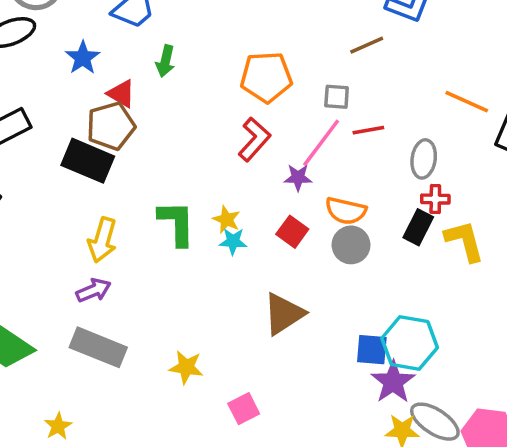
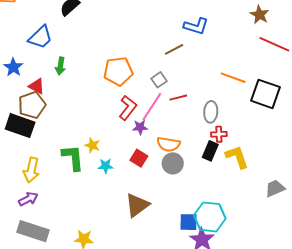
gray square: (337, 97) -> (159, 80), turned -35
red L-shape: (254, 139) -> (128, 108), moved
yellow star: (226, 219) -> (92, 145), moved

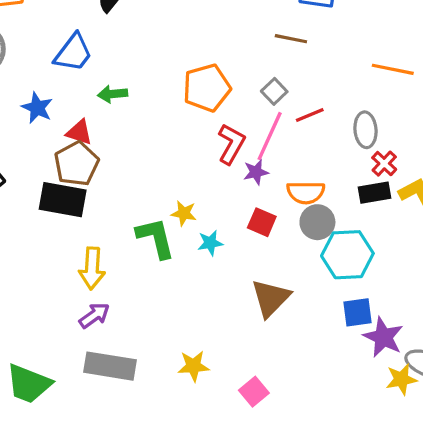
brown line: (174, 49) -> (291, 39), turned 48
green arrow: (60, 66) -> (112, 94), turned 84
red cross: (219, 134) -> (384, 164), turned -35
black rectangle: (210, 151) -> (375, 193), turned 66
cyan hexagon: (210, 217) -> (347, 255), moved

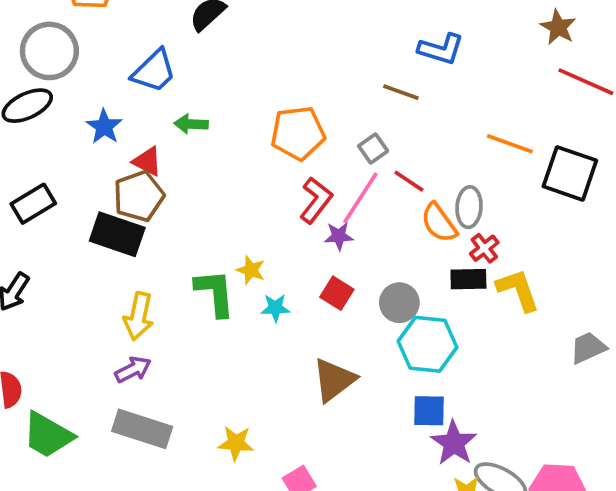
red line: (310, 115) -> (409, 181), turned 48
orange semicircle: (306, 192) -> (439, 223), moved, turned 45

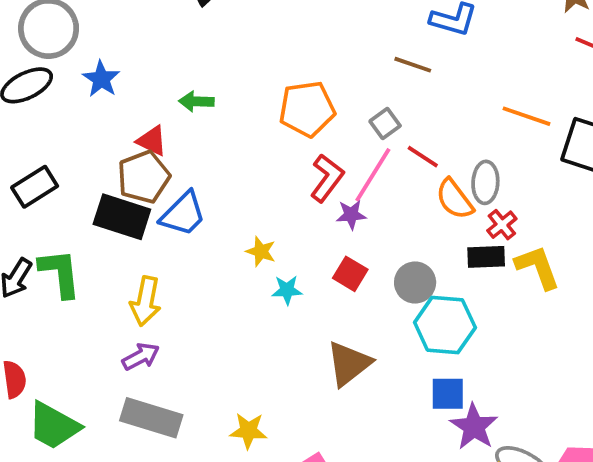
blue trapezoid: (154, 71) -> (183, 214), moved
blue star: (104, 127) -> (101, 79), moved
green L-shape: (215, 293) -> (60, 273), moved

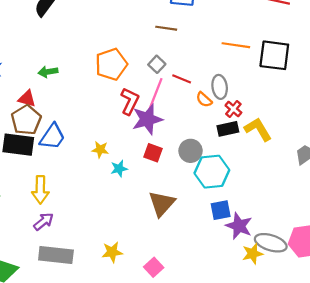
orange semicircle: (455, 199) -> (204, 100), size x0.7
purple star: (351, 215) -> (147, 119), size x1.8

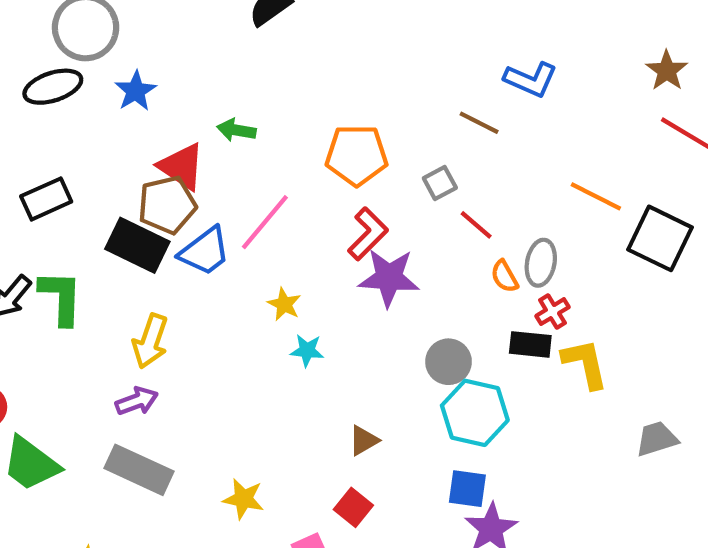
pink line: (155, 95) -> (265, 222), moved
red triangle: (27, 99) -> (182, 166), size x1.4
red square: (153, 153) -> (353, 507), moved
brown triangle: (162, 204) -> (364, 440), size x0.6

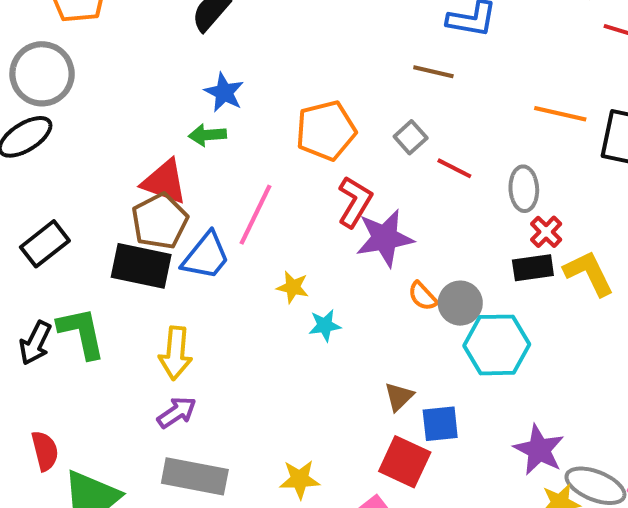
blue star: (136, 91) -> (224, 92), moved
orange semicircle: (504, 276) -> (423, 296), moved
blue square: (467, 489) -> (440, 424), moved
red square: (353, 507) -> (405, 462), size x1.4

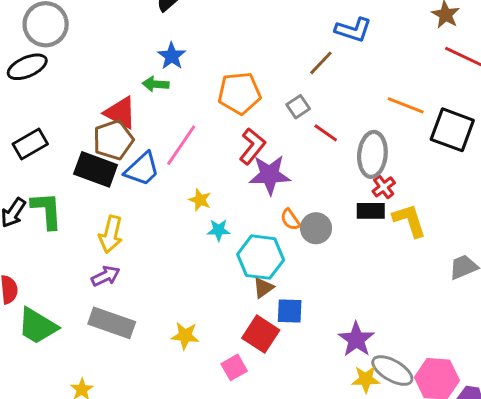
brown line: (433, 72) -> (321, 63), turned -68
gray ellipse: (524, 189) -> (372, 154), size x1.4
cyan hexagon: (497, 345) -> (261, 257), moved

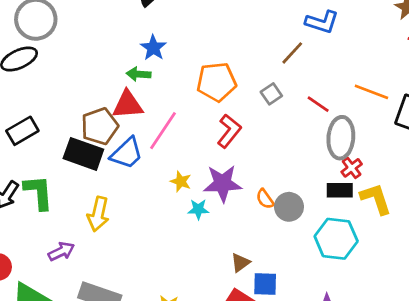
red triangle: (121, 113) -> (128, 105), moved, turned -32
red line: (326, 133) -> (318, 104), moved
purple star: (270, 175) -> (223, 183), moved
cyan hexagon: (261, 257) -> (336, 239), moved
purple arrow: (106, 276) -> (61, 251), moved

